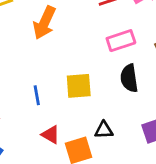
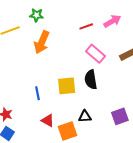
pink rectangle: (121, 41) -> (95, 54), turned 60
black semicircle: (129, 78) -> (91, 80), moved

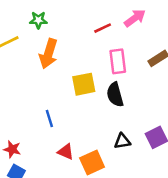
pink rectangle: (95, 54) -> (118, 61), turned 48
yellow square: (67, 86) -> (84, 84), moved
black triangle: (85, 116) -> (122, 141), moved

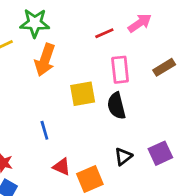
green star: (38, 20) -> (35, 23), size x1.5
black triangle: (122, 141) -> (123, 157), turned -30

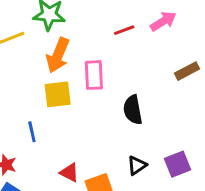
pink rectangle: (120, 70) -> (94, 75), moved
yellow square: (83, 94) -> (58, 94), moved
blue line: (44, 130) -> (32, 132), moved

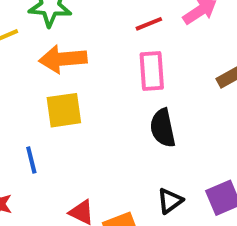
orange arrow: (58, 55) -> (63, 59), turned 64
pink rectangle: (94, 75) -> (152, 71), moved

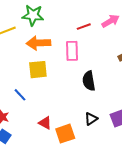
pink rectangle: (152, 71) -> (72, 51), moved
blue line: (31, 160) -> (20, 95), turned -32

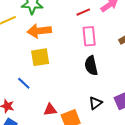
pink rectangle: (72, 51) -> (89, 36), moved
red triangle: (45, 123) -> (50, 110), turned -32

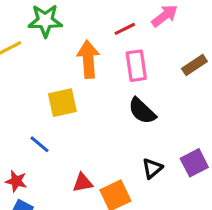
orange arrow: (39, 31) -> (88, 59), moved, turned 95
black semicircle: (91, 66) -> (142, 111), turned -30

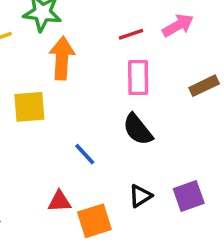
orange arrow: (88, 59) -> (62, 58), moved
yellow square: (62, 103) -> (29, 107), moved
blue line: (40, 144) -> (85, 154), moved

